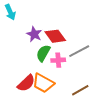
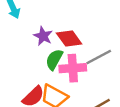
pink cross: (58, 60) -> (73, 68), size x1.5

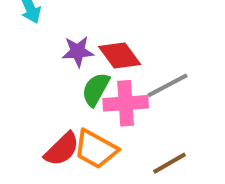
purple star: (43, 36) -> (78, 51), turned -30

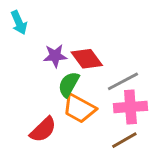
pink cross: (126, 103) -> (130, 107), moved
orange trapezoid: (96, 149) -> (79, 108), moved

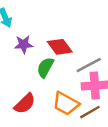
purple star: (55, 56) -> (24, 44), moved
orange trapezoid: (79, 108) -> (66, 104), moved

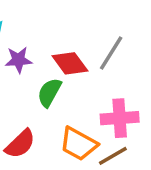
gray line: (89, 65) -> (111, 53), moved, turned -30

